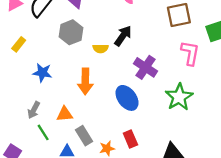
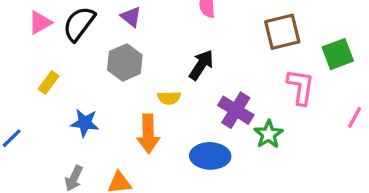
yellow semicircle: (101, 49) -> (169, 98), moved
green star: (179, 97) -> (269, 134), moved, size x0.7
blue ellipse: (127, 98) -> (210, 156), turned -50

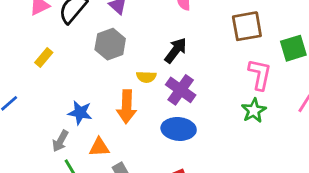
purple cross: (236, 110) -> (181, 90), moved
blue star: (85, 123) -> (80, 113), moved
green star: (269, 134) -> (254, 111), moved

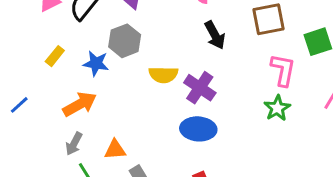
black arrow: (176, 50) -> (215, 35), moved, turned 116
yellow semicircle: (146, 77) -> (163, 75), size x1.4
orange arrow: (127, 107) -> (80, 104), moved, turned -120
blue star: (80, 113) -> (96, 63), moved

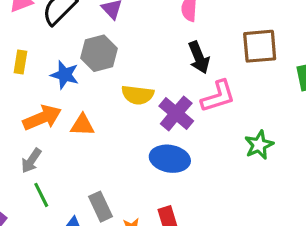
yellow rectangle: (55, 56) -> (20, 62), turned -36
pink L-shape: (283, 70) -> (218, 96), moved, turned 56
orange triangle: (115, 150) -> (82, 125), moved

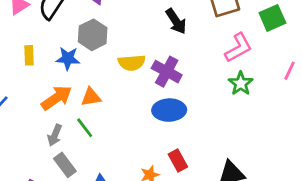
pink L-shape: (218, 96) -> (238, 48), moved
green line: (41, 195) -> (85, 128), moved
gray rectangle: (101, 207) -> (65, 165), moved

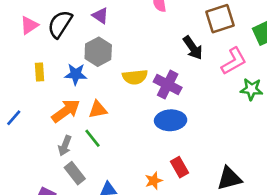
black arrow: (176, 21) -> (193, 48), moved
green star: (241, 83) -> (251, 89), moved, turned -30

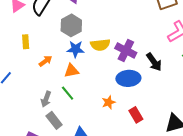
black arrow: (193, 48) -> (154, 62), moved
blue star: (76, 74) -> (76, 49), moved
orange arrow: (66, 111) -> (45, 61), moved, size x0.6
orange star: (154, 181) -> (109, 102), moved

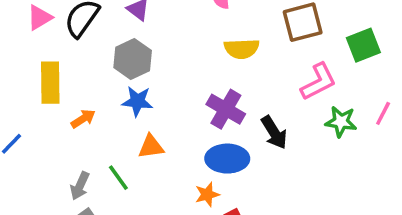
yellow rectangle: (26, 42) -> (50, 83), size x1.6
yellow semicircle: (100, 45) -> (242, 49), moved
orange triangle: (71, 71) -> (151, 147), moved
orange star: (109, 102) -> (207, 194), moved

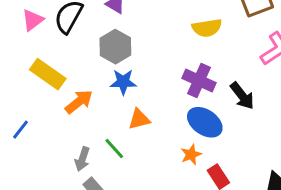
yellow rectangle: (50, 83) -> (48, 74), turned -48
orange arrow: (83, 119) -> (79, 102), size x1.4
blue ellipse: (227, 159) -> (205, 122), turned 40

